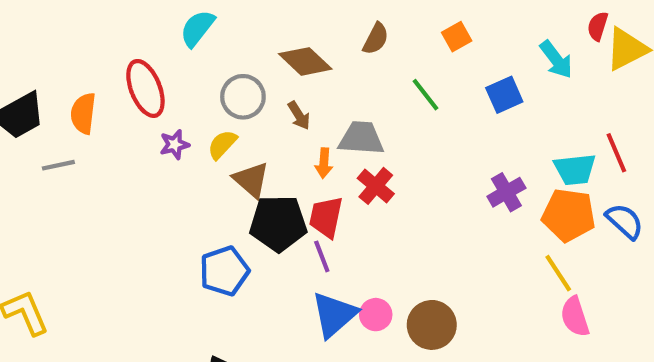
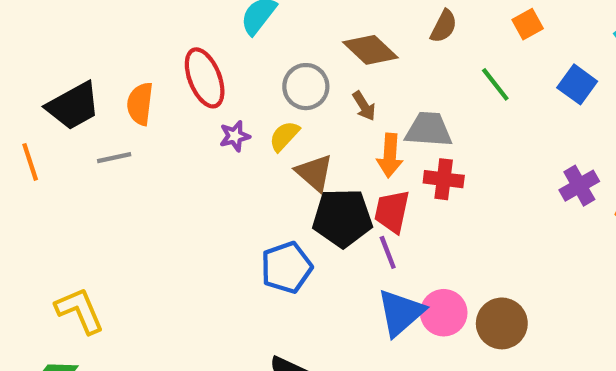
blue square: (504, 95) -> (577, 84), turned -30
orange arrow: (324, 163) -> (390, 155), size x1.4
red cross: (376, 186) -> (444, 179), turned -33
pink circle: (376, 315) -> (444, 313), size x1.4

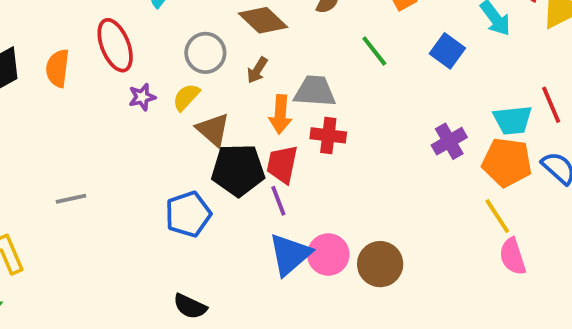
brown arrow: (364, 106) -> (257, 70), turned 64
gray line: (114, 158) -> (71, 199), moved

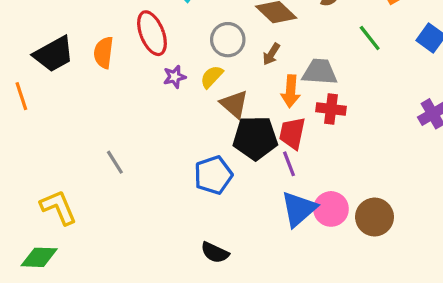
gray line: (71, 199) -> (115, 162), turned 70

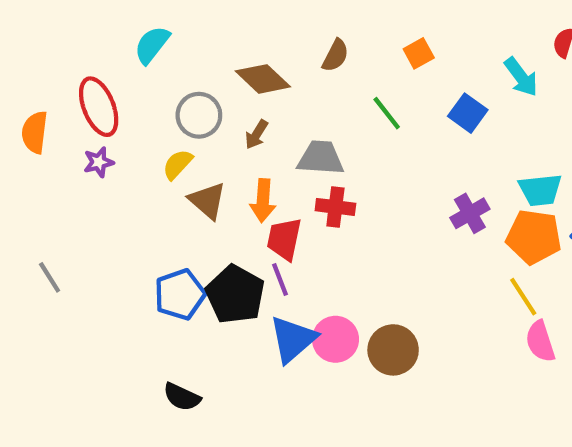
purple star: (175, 77) -> (99, 162), moved
orange arrow: (291, 91) -> (263, 201), moved
black pentagon: (255, 138) -> (235, 294), moved, turned 30

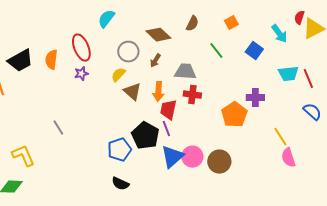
cyan trapezoid: (540, 190) -> (288, 74), moved
purple cross: (470, 213) -> (255, 98), turned 30
orange pentagon: (534, 237) -> (234, 115), moved, turned 30
blue pentagon: (180, 294) -> (119, 150), moved

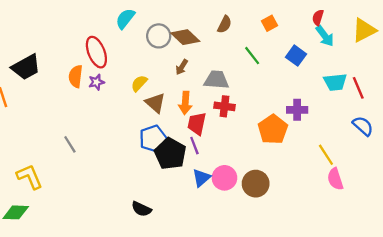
red semicircle: (299, 18) -> (318, 17), moved
gray circle: (128, 52) -> (159, 36), moved
orange semicircle: (51, 60) -> (76, 76), moved
blue pentagon: (119, 150) -> (153, 139), moved
blue triangle: (172, 157) -> (201, 178), size x0.7

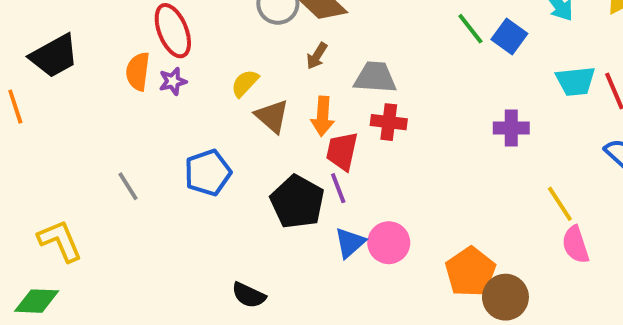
green line: (252, 56) -> (470, 29), moved
orange pentagon: (273, 129) -> (470, 272), moved
blue pentagon: (153, 139) -> (208, 173), moved
brown circle: (256, 184) -> (505, 297), moved

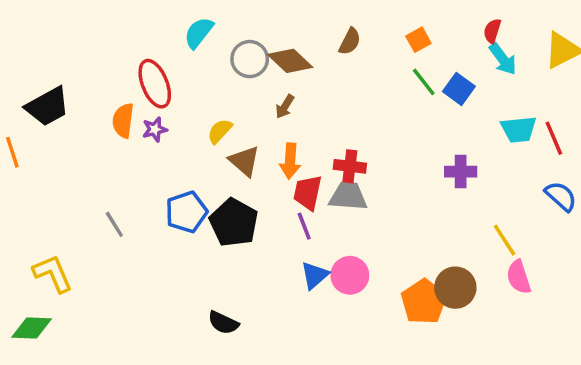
gray trapezoid: (375, 77) -> (348, 196), moved
black pentagon: (297, 202) -> (234, 223), moved
brown circle: (505, 297) -> (455, 288), moved

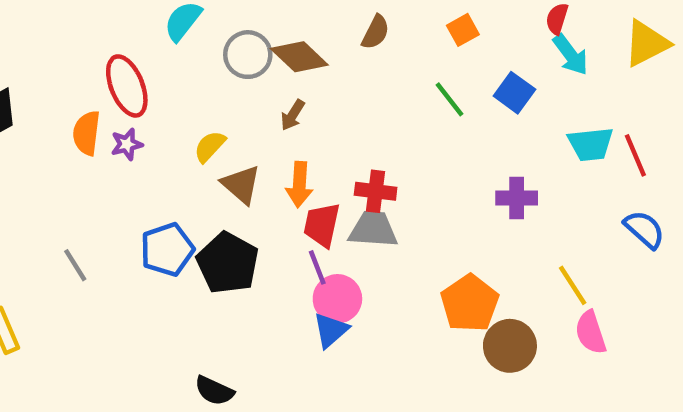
green line: (424, 82) -> (449, 99), moved
pink circle: (350, 275) -> (337, 299), moved
orange pentagon: (424, 302) -> (470, 303), moved

